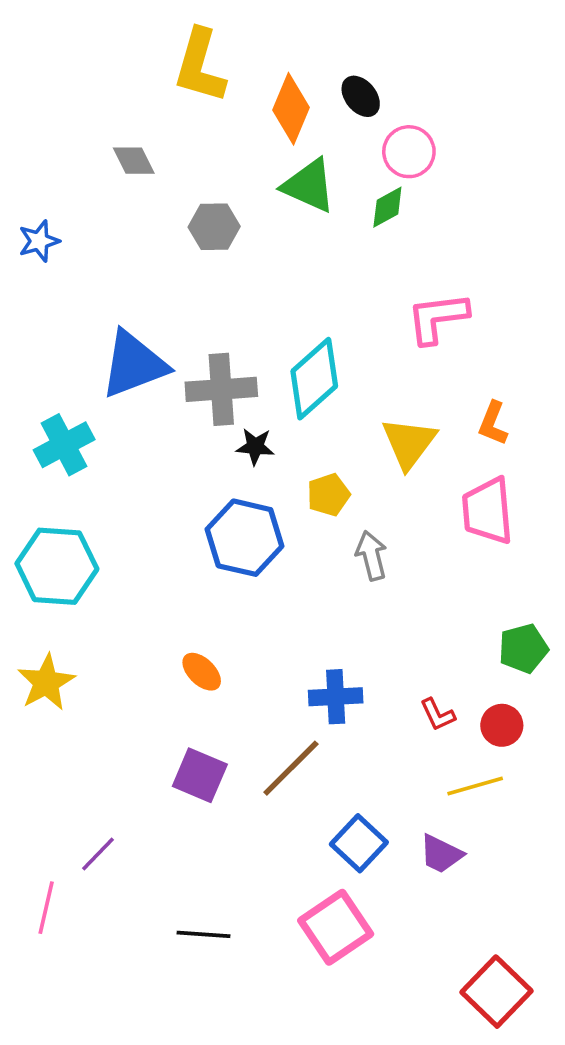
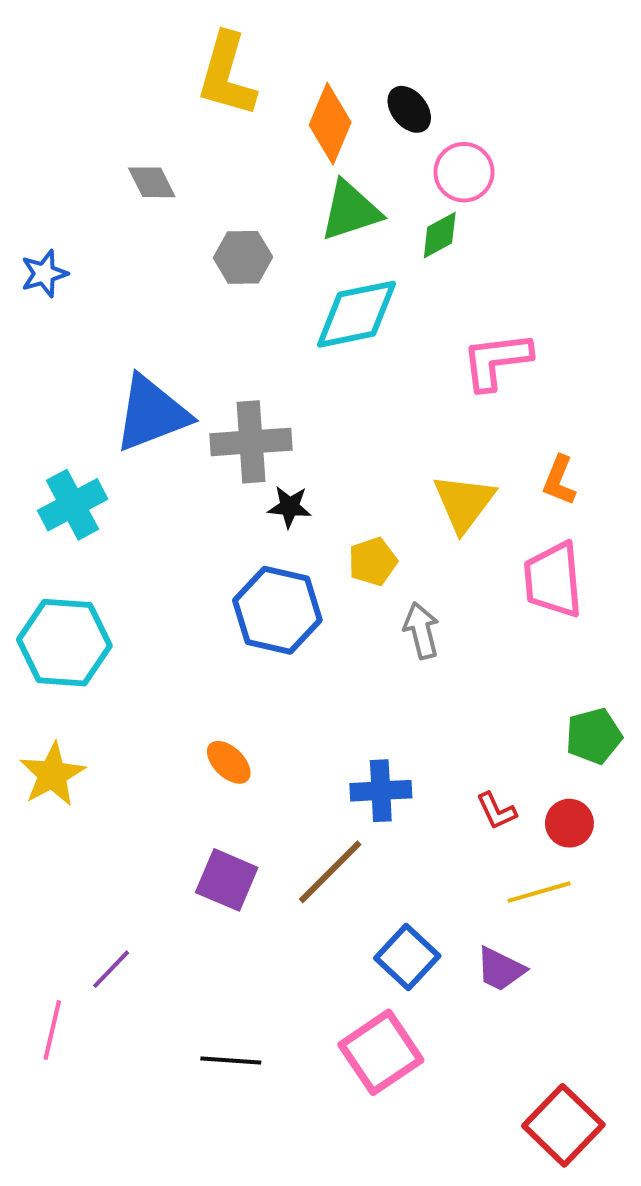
green triangle: (309, 186) -> (350, 211), turned -42
cyan diamond: (314, 379) -> (356, 314), moved, turned 30

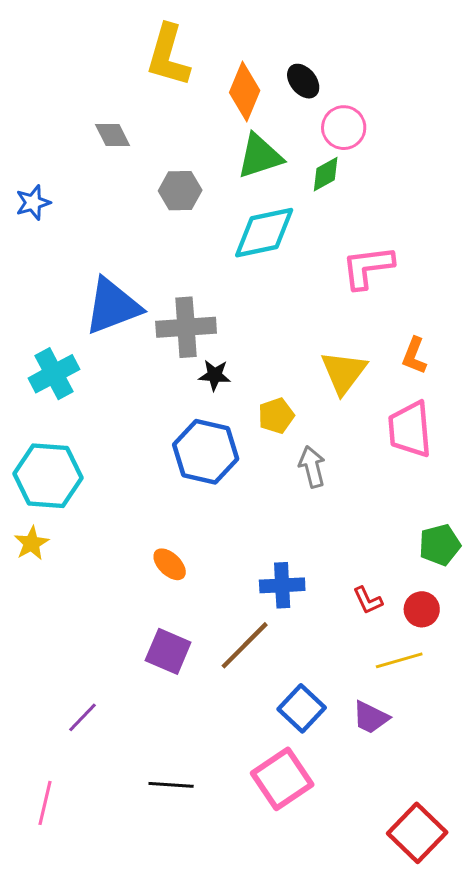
yellow star: (52, 774) -> (32, 543), moved, size x0.7
pink line: (52, 1030) -> (45, 803), moved

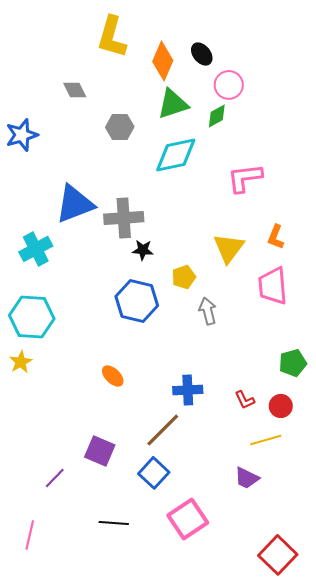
blue star: (33, 203) -> (22, 135), size x1.4
purple square: (168, 651) -> (100, 451), moved
blue square: (302, 708) -> (154, 473), moved

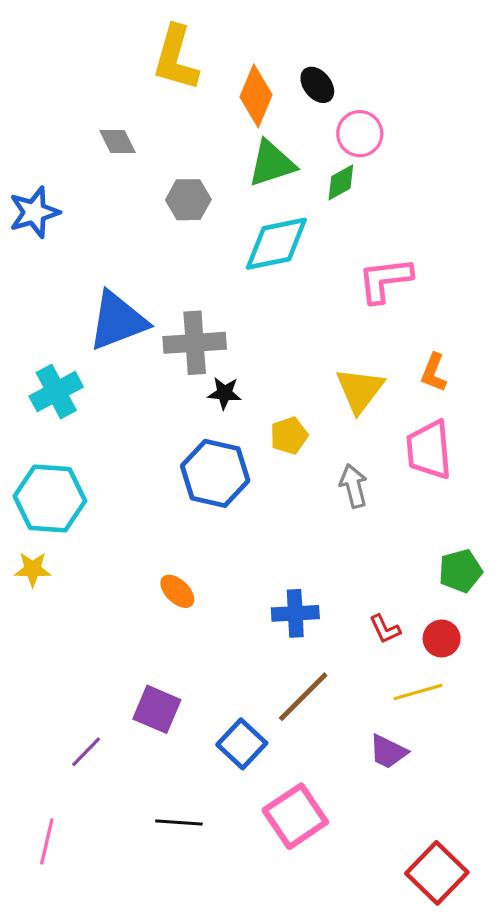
gray arrow: (208, 311) -> (353, 486), moved
yellow star: (21, 362) -> (33, 569), turned 30
brown line: (163, 430) -> (303, 697), moved

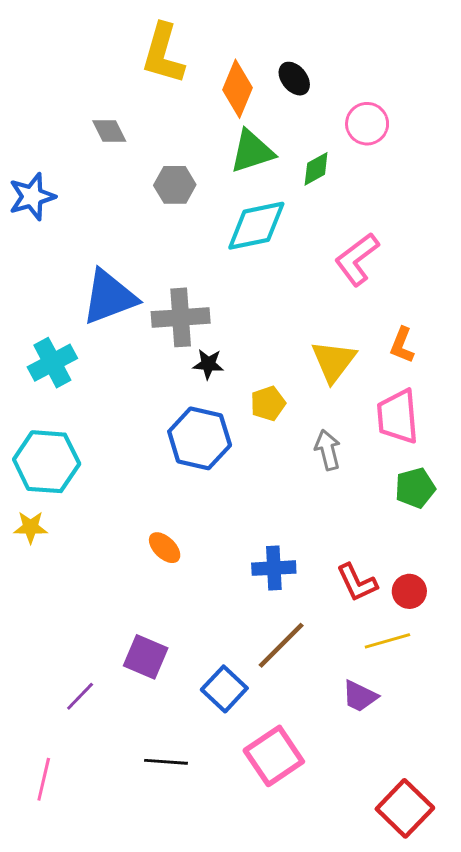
pink circle: (360, 134) -> (367, 124), moved
pink L-shape: (385, 280) -> (357, 259), turned -30
green pentagon: (460, 571) -> (415, 488), moved
red L-shape: (385, 629) -> (357, 583), size x1.4

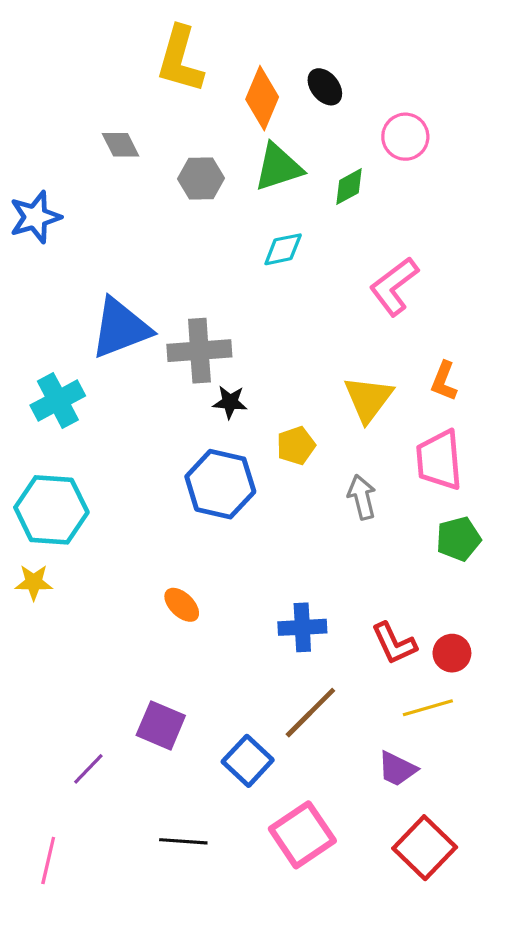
gray hexagon: (175, 185) -> (201, 179), moved
cyan diamond: (256, 226) -> (283, 249), size x0.6
red square: (405, 808) -> (425, 848), moved

